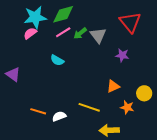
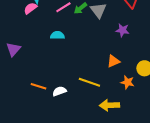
cyan semicircle: (57, 60) -> (57, 35), turned 152
purple triangle: (13, 74) -> (13, 49), turned 35

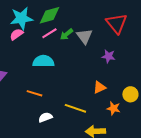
cyan semicircle: (57, 35) -> (43, 61), size x1.5
orange line: (38, 86) -> (34, 93), moved

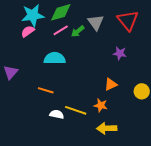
gray triangle: (84, 36) -> (96, 22), moved
yellow line: (75, 108) -> (76, 110), moved
orange star: (113, 108) -> (101, 105), moved
white semicircle: (45, 117) -> (57, 114), turned 32

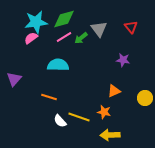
red triangle: (128, 20) -> (131, 27), size x0.6
white semicircle: (57, 114) -> (60, 121), turned -144

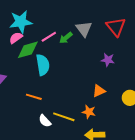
green diamond: (64, 19) -> (28, 50), moved
red triangle: (131, 27) -> (116, 27), size x1.5
cyan semicircle: (58, 65) -> (43, 65), turned 80

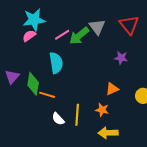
green arrow: (66, 38) -> (79, 36), size x1.5
green diamond: (28, 50) -> (33, 84), moved, turned -65
yellow line: (64, 117) -> (77, 115), turned 75

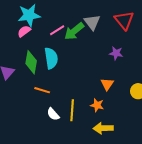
green diamond: (33, 84) -> (31, 62), moved
orange triangle: (112, 89) -> (107, 84), turned -32

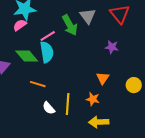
pink line: (57, 30) -> (48, 36), moved
green arrow: (74, 31) -> (70, 25), turned -80
green diamond: (31, 62) -> (27, 56), turned -50

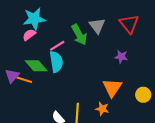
orange triangle: (103, 78) -> (112, 88), size x1.5
orange line: (38, 84) -> (24, 80), moved

